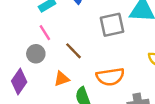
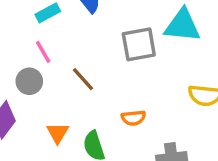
orange semicircle: (110, 77) -> (133, 118), size x0.6
orange triangle: (62, 79) -> (58, 133), moved, turned -42

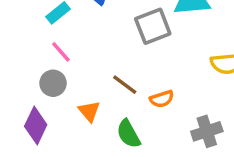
brown line: (83, 79) -> (125, 85), moved
orange triangle: (58, 133) -> (89, 111), moved

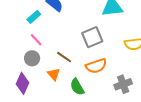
gray square: (153, 26) -> (92, 37), moved
brown line: (125, 85) -> (64, 57), moved
orange semicircle: (162, 99) -> (96, 66), size x1.5

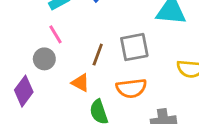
brown line: (64, 57) -> (98, 55), moved, turned 63
orange triangle: (54, 74) -> (80, 83), moved, turned -32

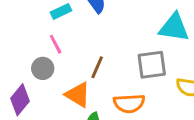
gray square: (134, 47) -> (152, 65), moved
orange triangle: (80, 83) -> (78, 95), size x1.4

